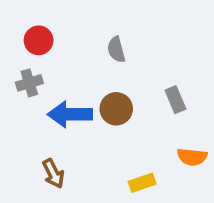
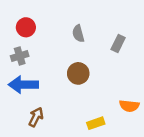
gray rectangle: (175, 100) -> (118, 44), moved, turned 49
blue arrow: (70, 114) -> (23, 85), moved
brown arrow: (53, 174) -> (36, 117), turned -126

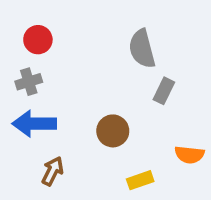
gray semicircle: (78, 34) -> (142, 49), moved, size x1.5
gray rectangle: (118, 44) -> (164, 91), moved
brown circle: (78, 73) -> (113, 131), moved

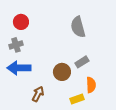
gray rectangle: (164, 91) -> (82, 62), moved, turned 32
orange semicircle: (189, 155) -> (91, 85), moved, turned -98
brown arrow: (53, 171) -> (38, 94), moved

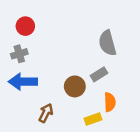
gray semicircle: (78, 27) -> (107, 43), moved

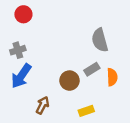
red circle: (25, 26) -> (23, 14), moved
blue arrow: (23, 82) -> (21, 76), turned -55
orange semicircle: (110, 102) -> (112, 77), moved

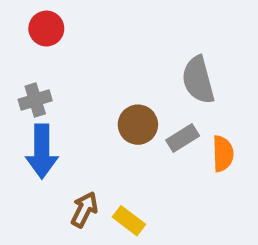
blue arrow: (21, 76) -> (42, 151), turned -35
brown circle: (69, 81) -> (138, 125), moved
yellow rectangle: (86, 111) -> (129, 221), moved, turned 56

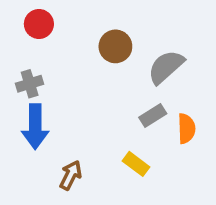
gray semicircle: (198, 80) -> (166, 67), turned 63
brown circle: (138, 125) -> (115, 46), moved
yellow rectangle: (129, 221) -> (136, 164), moved

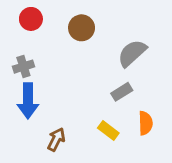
brown circle: (115, 46) -> (82, 28), moved
orange semicircle: (186, 129) -> (146, 123), moved

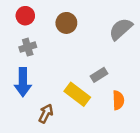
gray semicircle: (132, 53) -> (121, 29), moved
gray cross: (23, 67) -> (28, 47), moved
yellow rectangle: (108, 131) -> (77, 94), moved, size x1.5

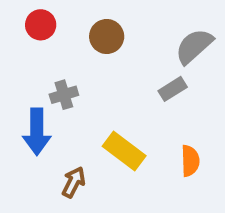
gray cross: (28, 47) -> (64, 95), moved
gray rectangle: (99, 75) -> (173, 89), moved

